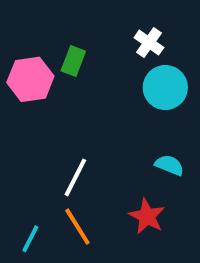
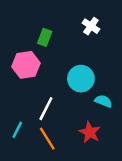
pink hexagon: (30, 79) -> (26, 65), moved
cyan circle: (165, 88) -> (81, 79), moved
cyan line: (30, 239) -> (17, 130), moved

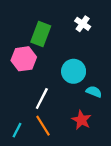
green rectangle: (45, 37) -> (41, 34), size x1.5
cyan line: (17, 130) -> (17, 130), moved

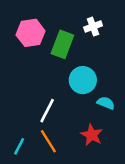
white cross: (83, 24) -> (93, 27), turned 35
green rectangle: (41, 34) -> (62, 44), moved
pink hexagon: (24, 59) -> (31, 33), moved

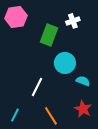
pink hexagon: (31, 33) -> (16, 17), moved
red star: (92, 135) -> (83, 109), moved
orange line: (48, 141) -> (51, 116), moved

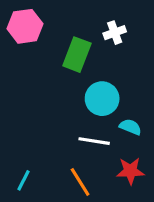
white line: (37, 87) -> (94, 141), moved, turned 72
red star: (83, 109) -> (130, 171), turned -30

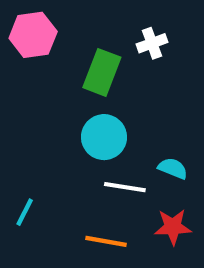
cyan circle: (102, 99) -> (104, 137), moved
cyan line: (23, 180) -> (25, 212), moved
orange line: (80, 182) -> (106, 241), turned -48

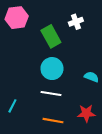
green rectangle: (102, 72) -> (51, 36), turned -50
cyan semicircle: (173, 168) -> (92, 77), moved
white line: (125, 187) -> (51, 94), moved

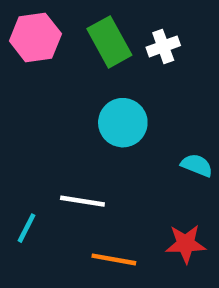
green rectangle: (51, 36) -> (109, 42), moved
cyan circle: (52, 69) -> (123, 123), moved
white line: (51, 94) -> (82, 201), moved

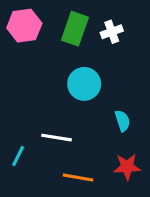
green rectangle: (109, 42) -> (75, 29), turned 48
cyan semicircle: (197, 165) -> (122, 121), moved, turned 50

